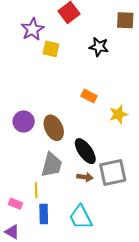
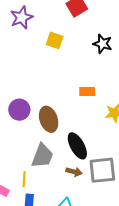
purple star: (32, 29) -> (22, 17), moved
orange rectangle: (89, 96) -> (87, 92), turned -35

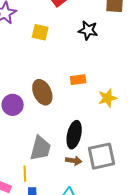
brown ellipse: (49, 119) -> (42, 92), moved
black ellipse: (77, 146) -> (74, 135), turned 48

